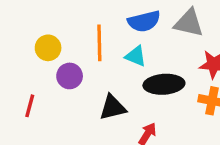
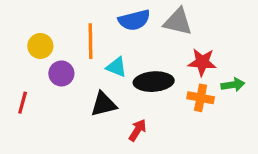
cyan triangle: (136, 56) -> (116, 67), moved

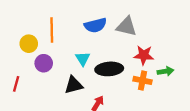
orange line: (91, 41) -> (52, 30), moved
cyan triangle: (116, 67) -> (83, 59), turned 35

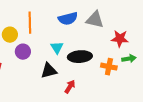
red star: (144, 55) -> (120, 39), moved

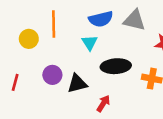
cyan triangle: (57, 48) -> (90, 43), moved
purple circle: (23, 52) -> (52, 75), moved

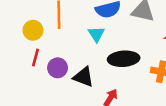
red line: (15, 82) -> (36, 57), moved
black triangle: (77, 84) -> (83, 77), turned 35

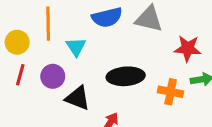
cyan triangle: (96, 34) -> (76, 47), moved
purple circle: (58, 68) -> (53, 76), moved

